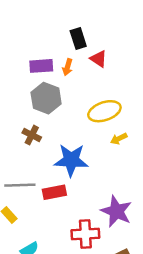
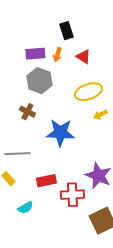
red triangle: (99, 59) -> (83, 57), moved
red rectangle: (54, 192) -> (46, 181), moved

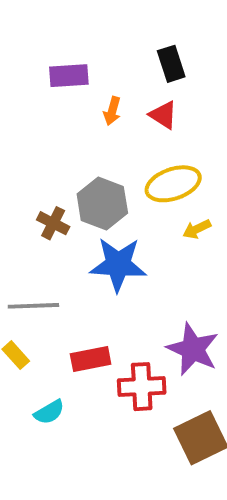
black rectangle: (66, 31) -> (171, 64), moved
purple rectangle: (35, 54) -> (69, 76), moved
gray hexagon: (39, 81) -> (102, 204), moved

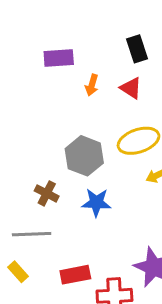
brown cross: (53, 223) -> (47, 193), moved
blue star: (118, 265) -> (96, 202), size x0.7

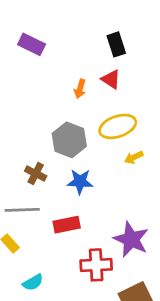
purple rectangle: (59, 58) -> (32, 44), moved, turned 30
orange arrow: (92, 85) -> (80, 89), moved
red rectangle: (75, 275) -> (67, 225), moved

